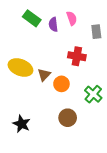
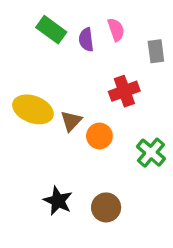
red cross: (77, 56) -> (124, 91), turned -30
brown circle: (68, 118) -> (106, 207), moved
black star: (21, 124) -> (58, 201), moved

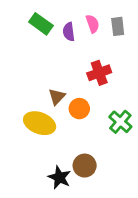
gray rectangle: (156, 51) -> (118, 26), moved
yellow ellipse: (33, 109) -> (40, 123), moved
black star: (58, 201) -> (59, 177), moved

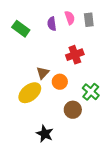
green rectangle: (41, 24) -> (21, 29), moved
yellow ellipse: (40, 123) -> (30, 93), turned -60
brown circle: (85, 166) -> (73, 110), moved

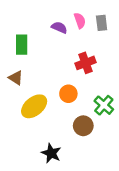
purple semicircle: (52, 24) -> (59, 27), turned 120
green rectangle: (21, 29) -> (22, 45), moved, turned 54
brown triangle: (43, 73) -> (16, 78), moved, turned -40

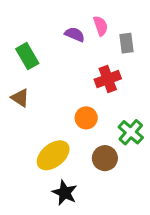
gray rectangle: (102, 23) -> (126, 43), moved
green rectangle: (22, 45) -> (27, 56), turned -30
yellow ellipse: (34, 106) -> (53, 155), moved

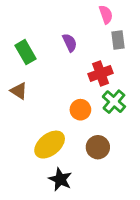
pink semicircle: (101, 26) -> (106, 15), moved
purple semicircle: (75, 34) -> (70, 43), moved, turned 42
green cross: (131, 132) -> (114, 102), moved

